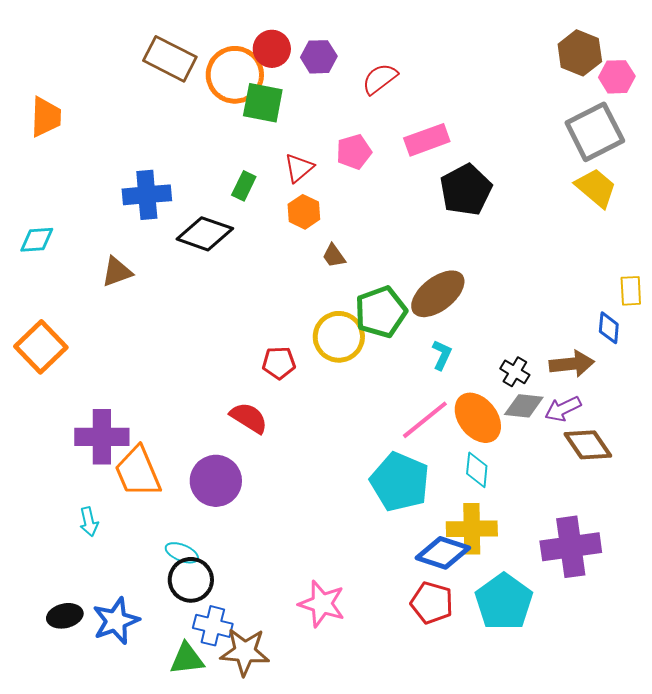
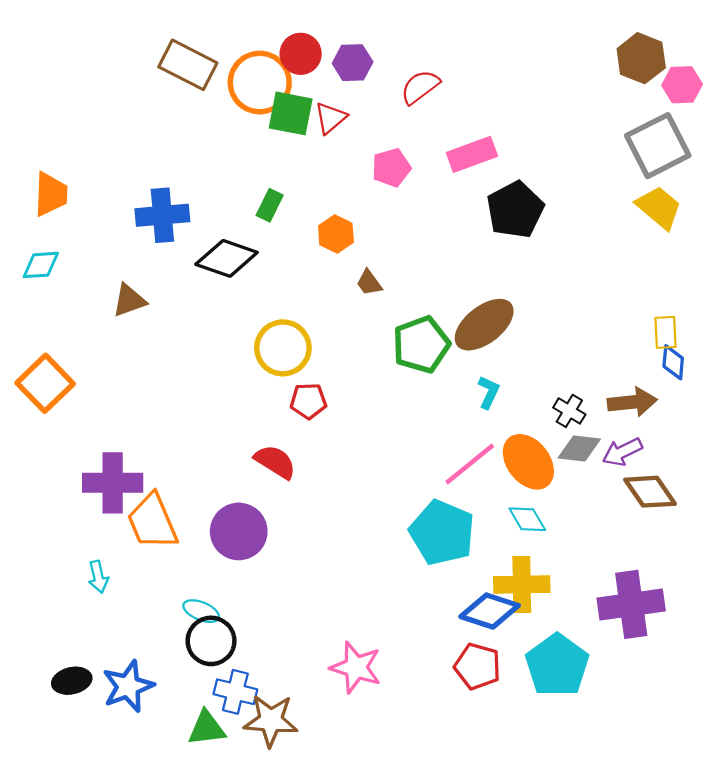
orange trapezoid: (46, 117) -> (51, 194), moved
red triangle: (299, 168) -> (330, 118), moved
yellow rectangle: (631, 291) -> (665, 332), moved
yellow circle: (339, 337) -> (283, 348), moved
cyan diamond: (477, 470) -> (527, 519), turned -36

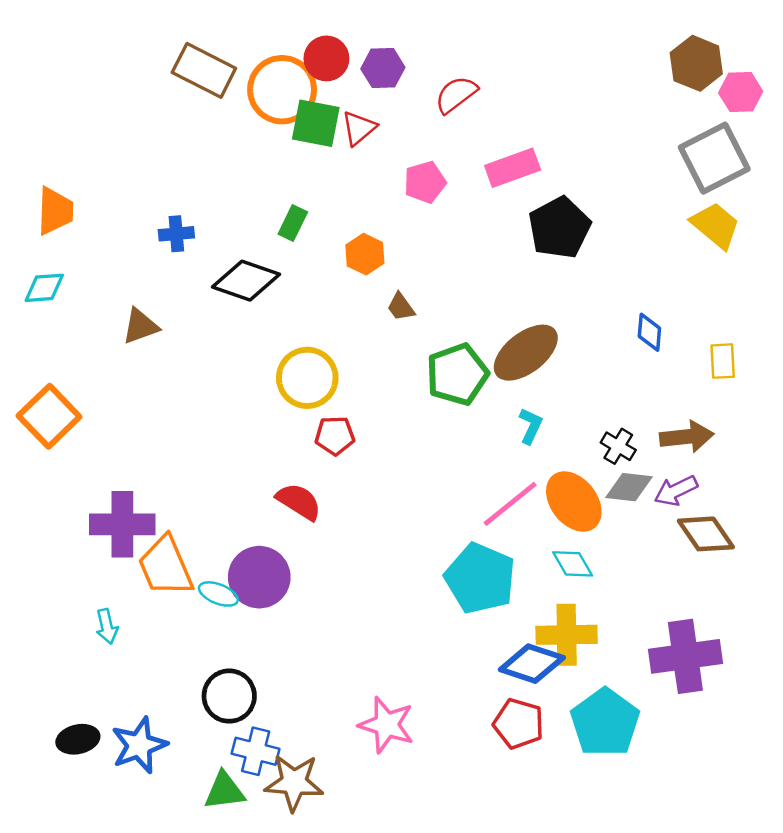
blue cross: (162, 215) -> (176, 234), size x0.6
blue diamond: (673, 362) -> (649, 332), moved
cyan ellipse: (201, 611) -> (218, 594), moved

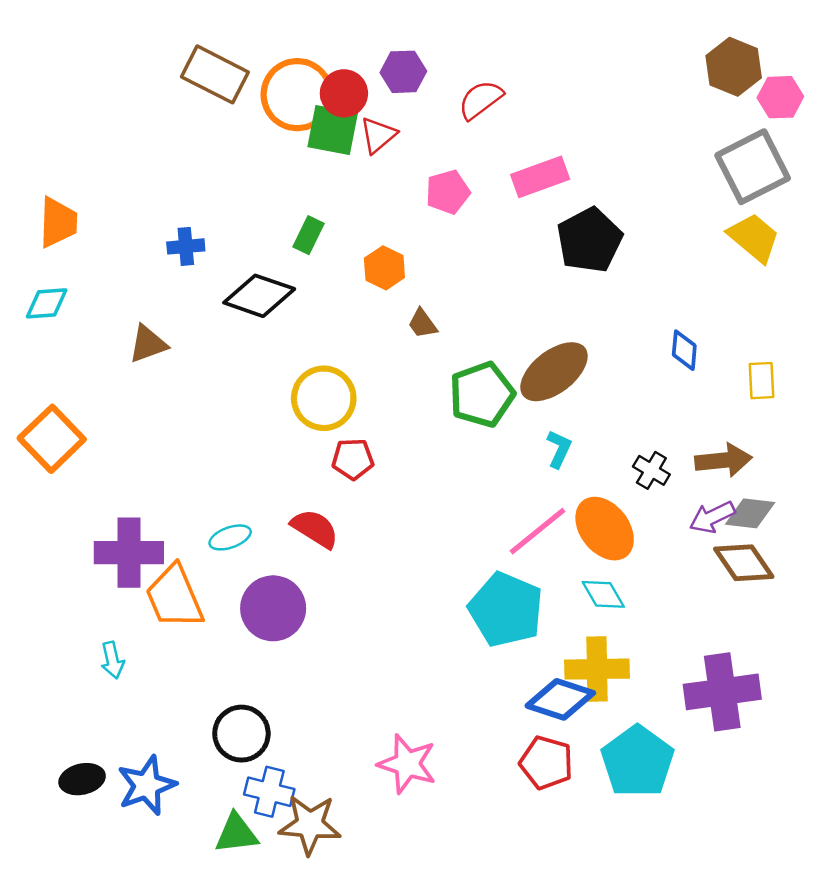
red circle: (326, 58) -> (344, 93), moved
gray diamond: (629, 487) -> (750, 513), moved
cyan ellipse: (218, 594) -> (230, 537), moved, turned -42

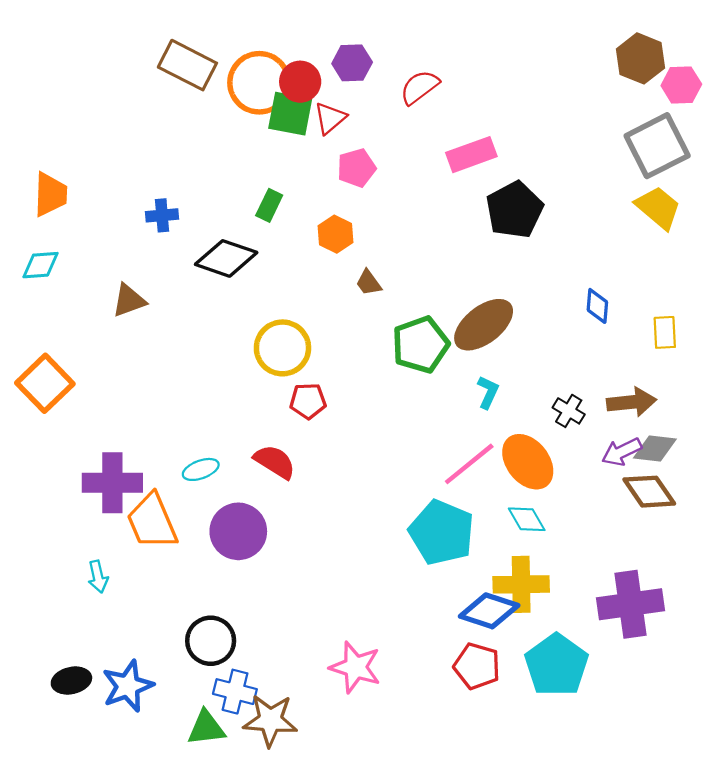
pink pentagon: (448, 192) -> (356, 168), moved

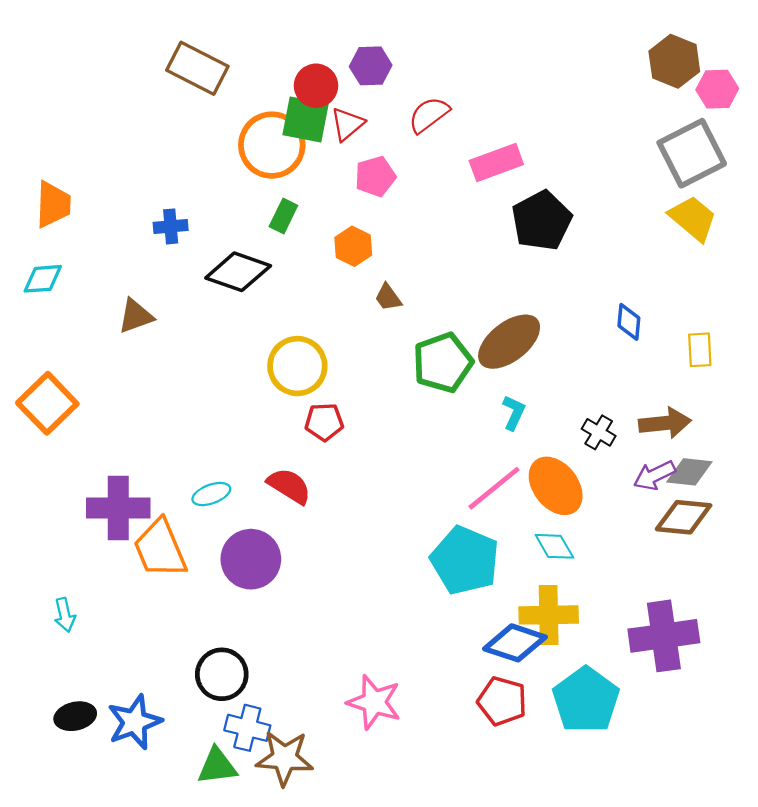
orange circle: (259, 83) -> (272, 145), moved
red semicircle: (419, 87) -> (429, 115), moved
brown diamond: (649, 492) -> (684, 517), turned -50
cyan arrow: (98, 577) -> (65, 615), moved

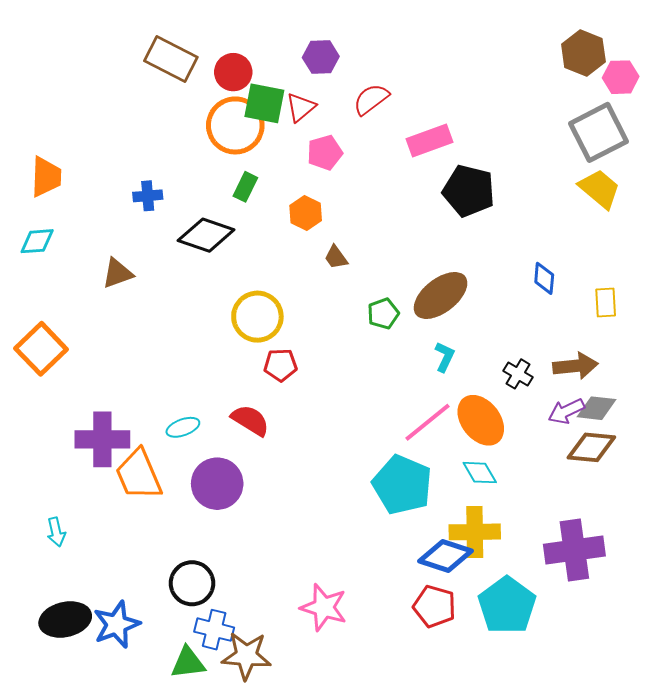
red circle: (316, 86) -> (233, 72), moved
black pentagon: (542, 221) -> (469, 191), turned -30
green pentagon: (443, 363) -> (383, 314), size x0.6
black ellipse: (75, 716) -> (65, 619), size x1.4

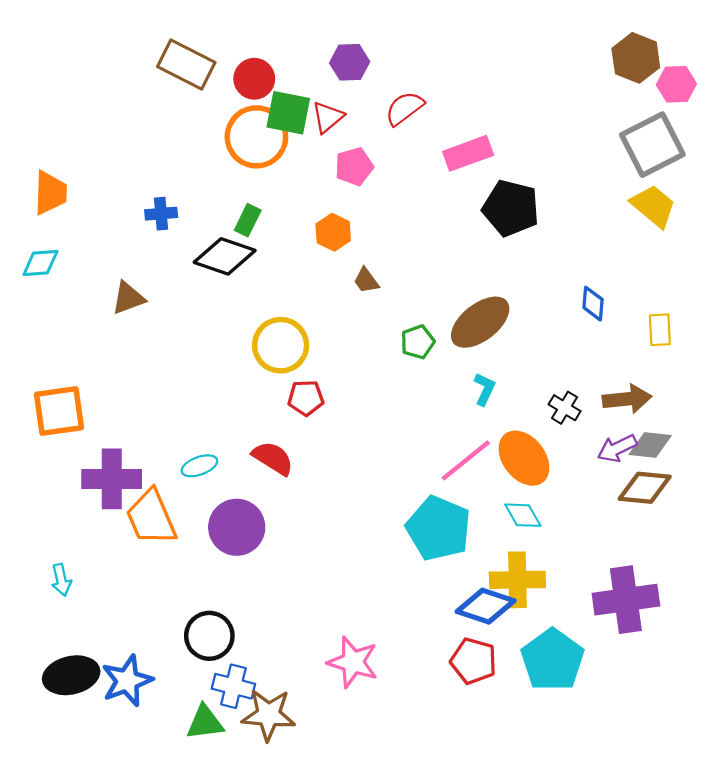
green rectangle: (245, 187) -> (248, 220), moved
orange square: (41, 349) -> (59, 411), moved, turned 36

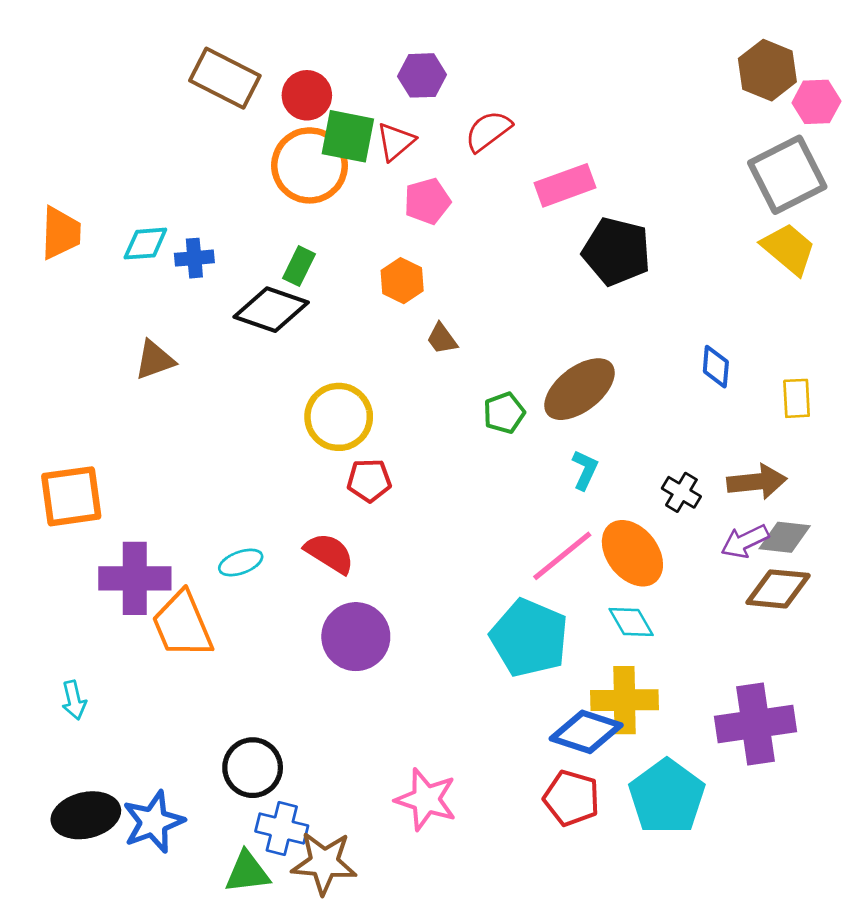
cyan diamond: (40, 263) -> (145, 244), moved
purple circle: (237, 527) -> (356, 637), moved

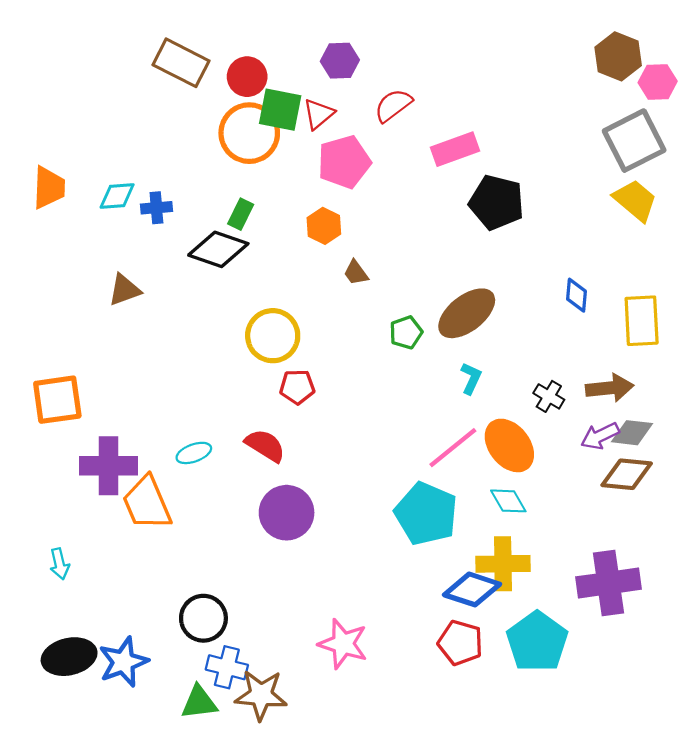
pink pentagon: (427, 201) -> (344, 162), size x1.4
yellow rectangle: (797, 398) -> (642, 321), size x1.6

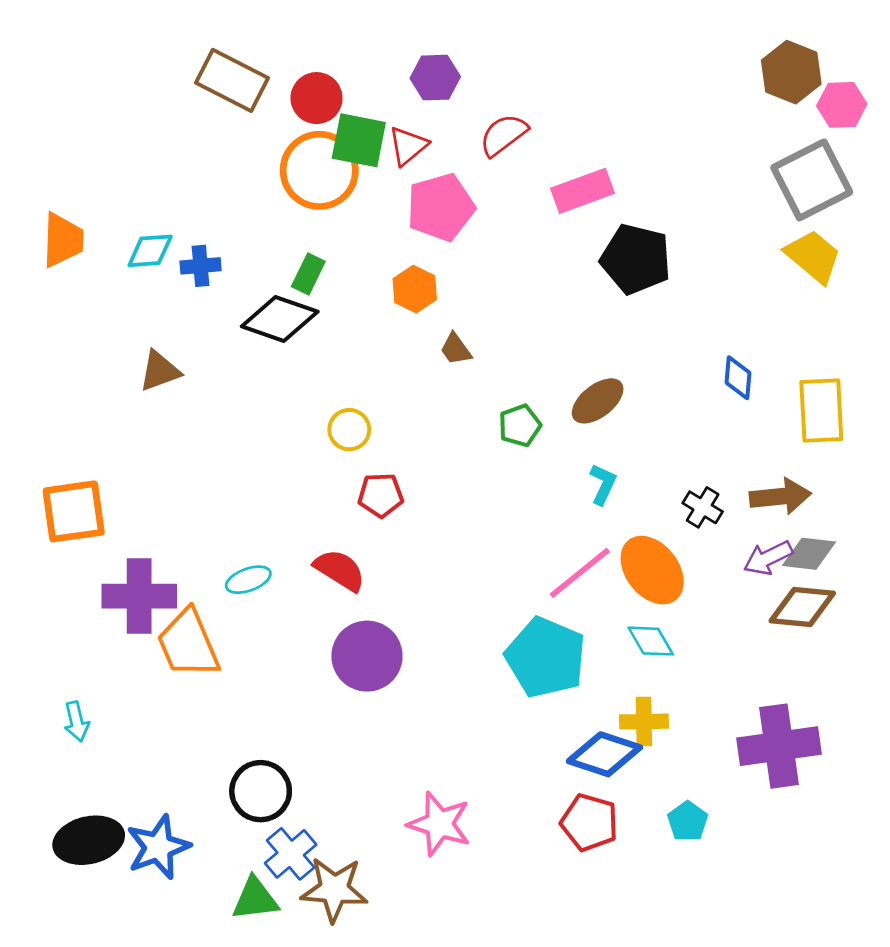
brown ellipse: (467, 313) -> (598, 401), size x0.7
yellow circle: (273, 336) -> (349, 430), size x0.6
yellow cross: (503, 564) -> (644, 722), size x0.7
cyan pentagon: (537, 642) -> (688, 821), size x0.5
blue cross: (227, 667) -> (291, 854), turned 36

